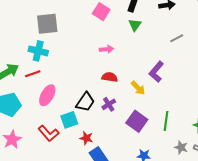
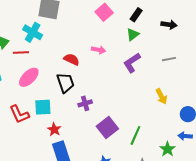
purple L-shape: (156, 72) -> (132, 63), moved
red semicircle: (110, 77) -> (72, 59), moved
yellow arrow: (138, 88) -> (162, 96), moved
black trapezoid: (85, 102) -> (65, 83), moved, turned -70

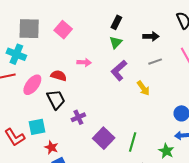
pink square: (104, 12) -> (63, 30), moved
black arrow: (169, 25) -> (151, 36), moved
pink ellipse: (29, 77) -> (32, 85), moved
yellow arrow: (162, 96) -> (143, 88), moved

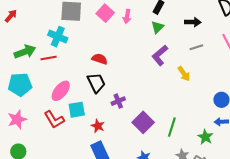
pink arrow: (84, 62) -> (127, 16), moved, turned 96
pink ellipse: (32, 85) -> (61, 91), moved
red star: (51, 147) -> (98, 126), moved

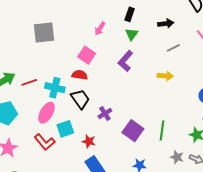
pink square: (105, 13) -> (87, 55), moved
pink arrow: (127, 16) -> (100, 29), turned 32
cyan cross: (58, 37) -> (55, 88), moved
purple L-shape: (160, 55) -> (125, 61), moved
yellow arrow: (184, 74) -> (165, 76), turned -42

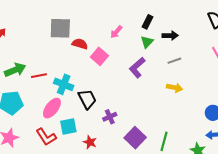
black arrow: (166, 24) -> (170, 36), moved
gray line: (173, 48) -> (174, 61), moved
red semicircle: (80, 75) -> (80, 44), moved

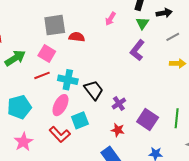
pink square: (99, 56) -> (47, 53), moved
green arrow: (15, 70) -> (15, 58), moved
red star: (90, 142) -> (118, 130), moved

